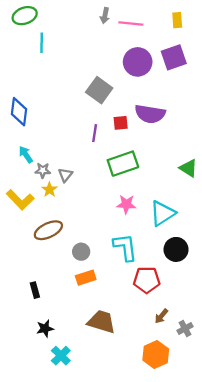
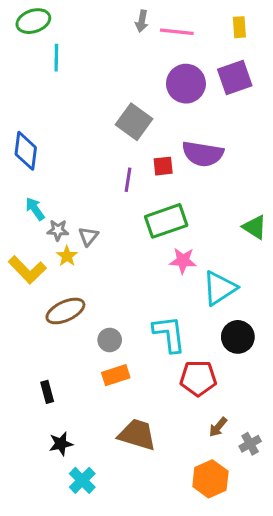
pink star: (126, 204) -> (183, 261), moved

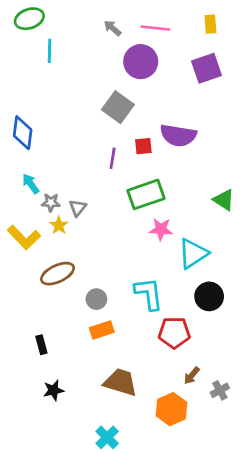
gray arrow: (142, 21) -> (113, 28), moved, turned 120
purple circle: (186, 84) -> (141, 62), moved
orange hexagon: (210, 479) -> (172, 409), moved
cyan cross: (82, 480) -> (107, 437), moved

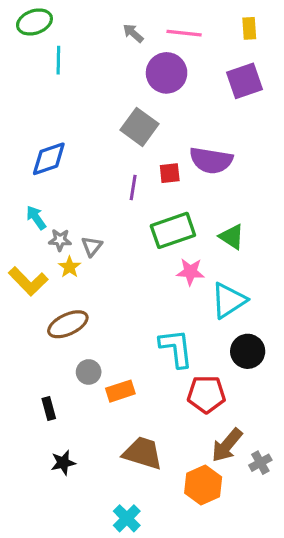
blue diamond: (23, 133) -> (49, 159), moved, turned 64
green triangle: (224, 200) -> (232, 237), moved
gray circle: (96, 299) -> (89, 372), moved
brown arrow: (192, 376) -> (227, 445), size x1.6

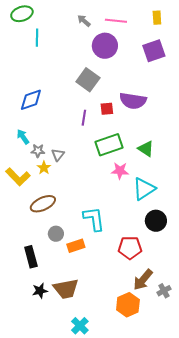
cyan L-shape: (176, 348) -> (94, 219), moved
black rectangle: (49, 409) -> (31, 257), size x1.5
brown trapezoid: (143, 453) -> (66, 289), moved, turned 152

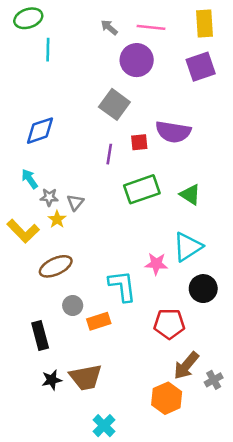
yellow rectangle: (157, 18) -> (205, 24), size x1.5
pink star: (120, 171) -> (156, 264), moved

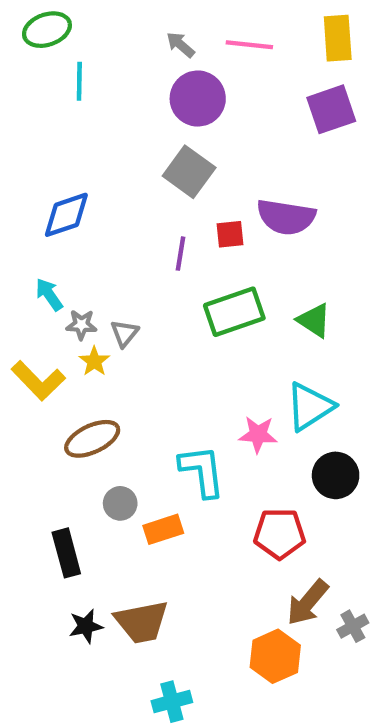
purple circle: (137, 60) -> (198, 99), moved
cyan cross: (104, 426) -> (172, 702), turned 30

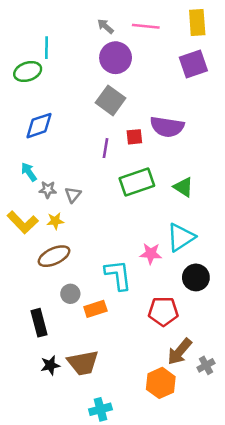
green ellipse: (47, 30) -> (28, 72), moved
yellow star: (94, 361) -> (55, 221), moved, turned 30

